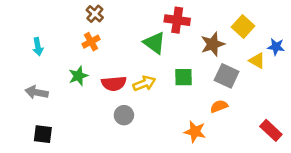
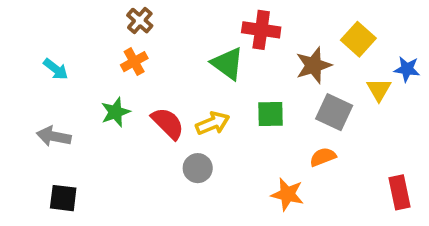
cyan arrow: (38, 47) -> (56, 69), turned -42
yellow triangle: (257, 61) -> (379, 90), turned 30
red semicircle: (114, 83) -> (168, 123), turned -130
gray circle: (124, 115) -> (198, 168), moved
red rectangle: (271, 130) -> (399, 192), turned 35

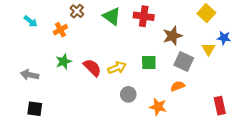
yellow square: (358, 39) -> (206, 13), moved
orange cross: (134, 62) -> (60, 30), moved
green triangle: (228, 63) -> (112, 16), moved
cyan arrow: (56, 69) -> (31, 21), moved
gray circle: (198, 168) -> (128, 94), moved

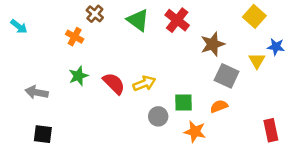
red cross: (144, 16) -> (177, 20), turned 30
cyan arrow: (31, 21) -> (19, 26), moved
orange cross: (60, 30) -> (75, 37), turned -32
green square: (149, 63) -> (183, 102), moved

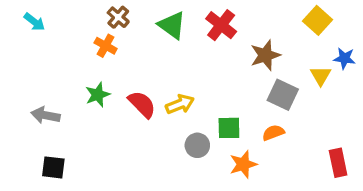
cyan arrow: (19, 26) -> (34, 22), moved
orange cross: (75, 37) -> (106, 46), moved
orange star: (195, 132) -> (243, 164), turned -30

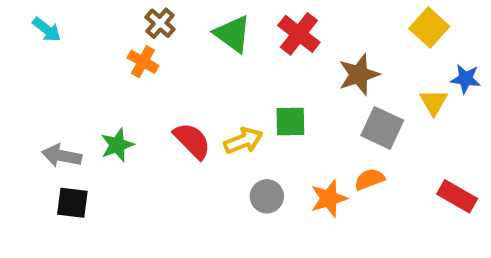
green star: (98, 95) -> (117, 145), moved
green square: (229, 128) -> (290, 122), moved
red rectangle: (338, 163) -> (457, 196), moved, turned -48
orange star: (243, 164) -> (329, 198), moved
black square: (53, 167) -> (72, 203), moved

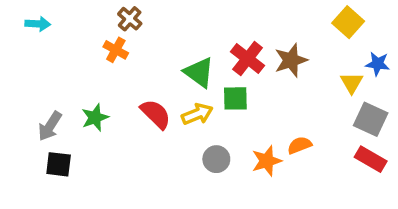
cyan arrow: (47, 30) -> (38, 24), turned -35
green triangle: (233, 34) -> (199, 72), moved
red cross: (299, 34) -> (248, 59), moved
gray square: (382, 128) -> (371, 119), moved
gray arrow: (62, 156) -> (50, 126), turned -68

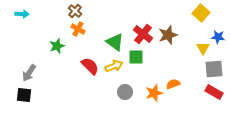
orange cross: (116, 50) -> (78, 29), moved
green star: (95, 118) -> (57, 46), moved
gray square: (371, 119) -> (214, 69), turned -30
black square: (59, 164) -> (24, 95), moved

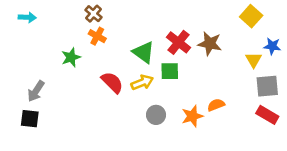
brown star: (168, 35) -> (210, 44), turned 30

